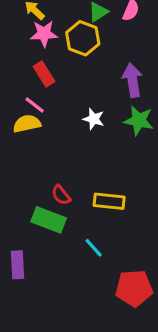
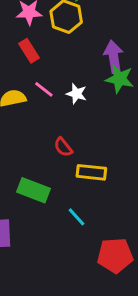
pink line: (35, 105) -> (44, 89), moved
green star: (139, 121) -> (120, 79), moved
red semicircle: (61, 195) -> (63, 147), moved

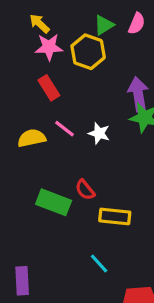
green rectangle: (34, 190) -> (54, 202), moved

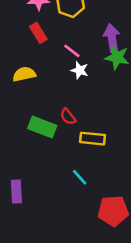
pink line: (65, 129) -> (72, 51), moved

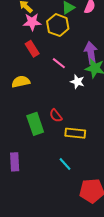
white star: (80, 70) -> (77, 82), moved
green rectangle: (42, 127) -> (35, 124), turned 50
purple rectangle: (16, 191) -> (15, 162), moved

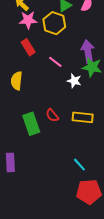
yellow semicircle: (21, 82) -> (17, 81), turned -72
yellow rectangle: (75, 133) -> (83, 117), moved
cyan line: (65, 164) -> (79, 165), moved

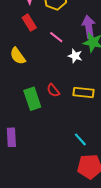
yellow semicircle: (17, 81) -> (18, 56), turned -42

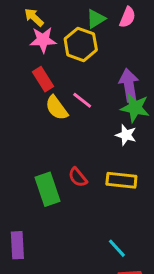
yellow semicircle: (18, 56) -> (57, 108), moved
white star: (75, 56) -> (126, 135), moved

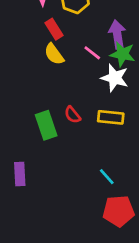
red rectangle: (43, 79) -> (54, 29), moved
pink line: (82, 100) -> (92, 53), moved
white star: (126, 135) -> (115, 78), size x1.5

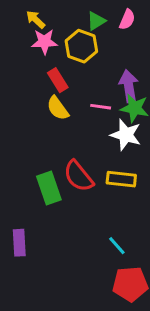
pink line: (92, 53) -> (101, 107), turned -30
red semicircle: (72, 115) -> (78, 176), size x1.6

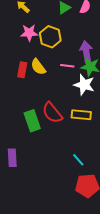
pink star: (44, 42) -> (29, 33), moved
yellow hexagon: (81, 46) -> (50, 37), moved
red rectangle: (58, 80) -> (22, 70), moved, turned 42

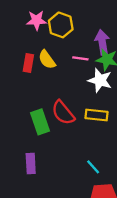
purple rectangle: (12, 158) -> (31, 163), moved

